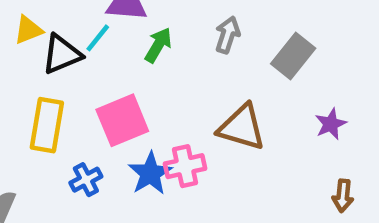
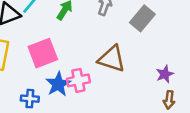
purple star: (331, 124) -> (165, 74), moved
blue cross: (86, 180) -> (30, 99), moved, turned 30

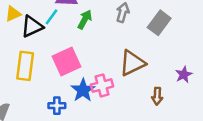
brown triangle: (112, 59) -> (132, 63), turned -40
brown arrow: (169, 100) -> (157, 96), moved

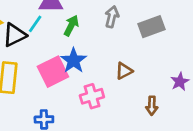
gray rectangle: (159, 23) -> (152, 27), turned 35
brown triangle: (132, 63) -> (124, 71), size x0.6
blue star: (83, 90) -> (74, 61), moved

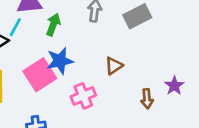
blue star: (74, 61) -> (60, 61), turned 30
purple star: (180, 82) -> (174, 86), moved

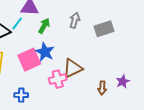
blue star: (60, 61) -> (45, 52), turned 30
brown triangle: (114, 66) -> (73, 68), moved, size x1.5

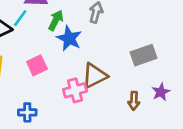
gray rectangle: (104, 29) -> (143, 55), moved
blue star: (45, 52) -> (69, 38), moved
pink square: (29, 60) -> (37, 65), size x0.7

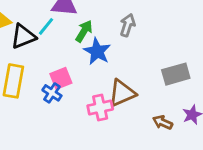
brown arrow: (134, 101) -> (163, 122), turned 108
blue cross: (27, 112) -> (52, 93), moved, turned 30

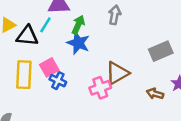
black triangle: (23, 36) -> (27, 36), turned 35
blue star: (97, 51) -> (78, 43), moved
pink square: (61, 78) -> (49, 67), moved

